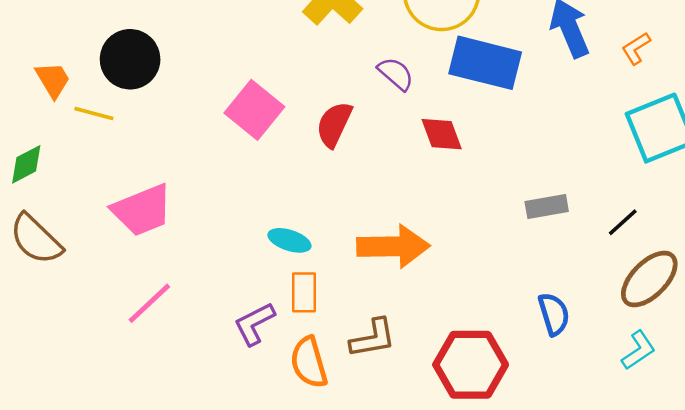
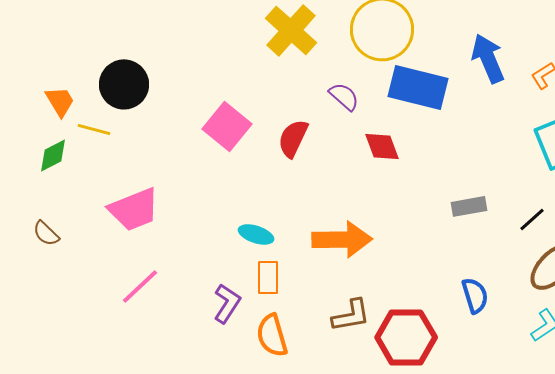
green diamond: (26, 164) -> (53, 155), moved
brown semicircle: (36, 239) -> (46, 233), size x0.6
purple L-shape: (254, 324) -> (227, 303), turned 150
brown L-shape: (373, 338) -> (351, 315), moved

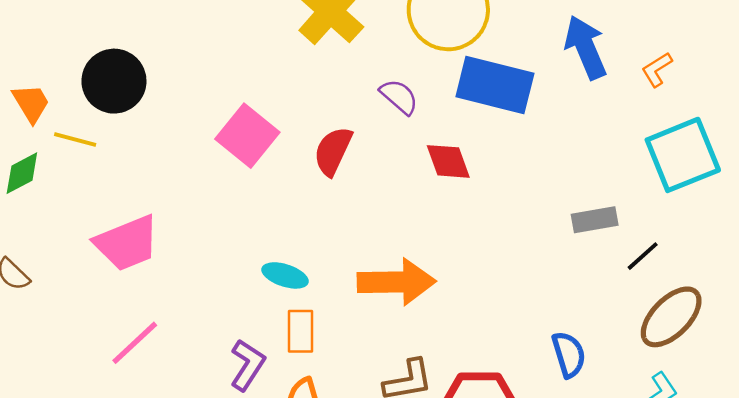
gray rectangle: (469, 206) -> (595, 220), moved

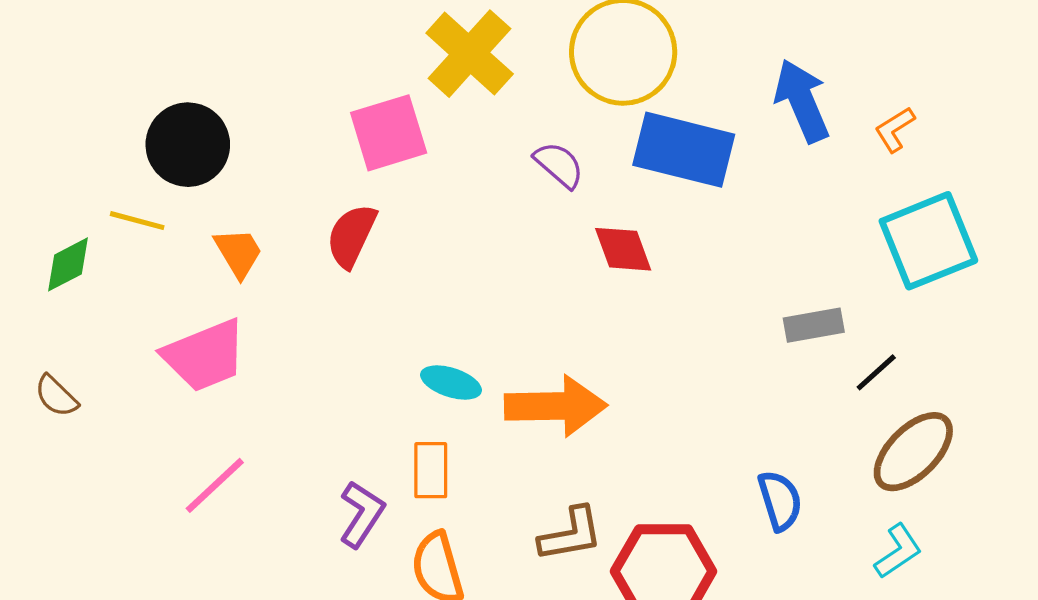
orange trapezoid: (31, 103) -> (238, 253), moved
pink square: (247, 136) -> (389, 133), moved, turned 34
red semicircle: (333, 151) -> (351, 236), moved
cyan ellipse: (285, 275) -> (451, 382), moved

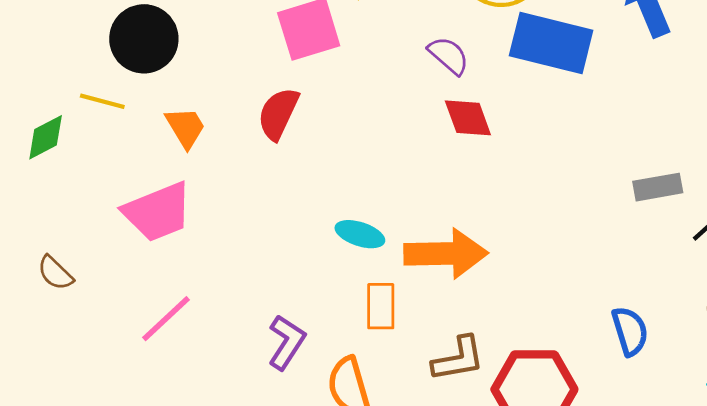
red diamond: (623, 249) -> (468, 118), moved
brown semicircle: (56, 396) -> (55, 273), moved
orange rectangle: (431, 470) -> (381, 306), moved

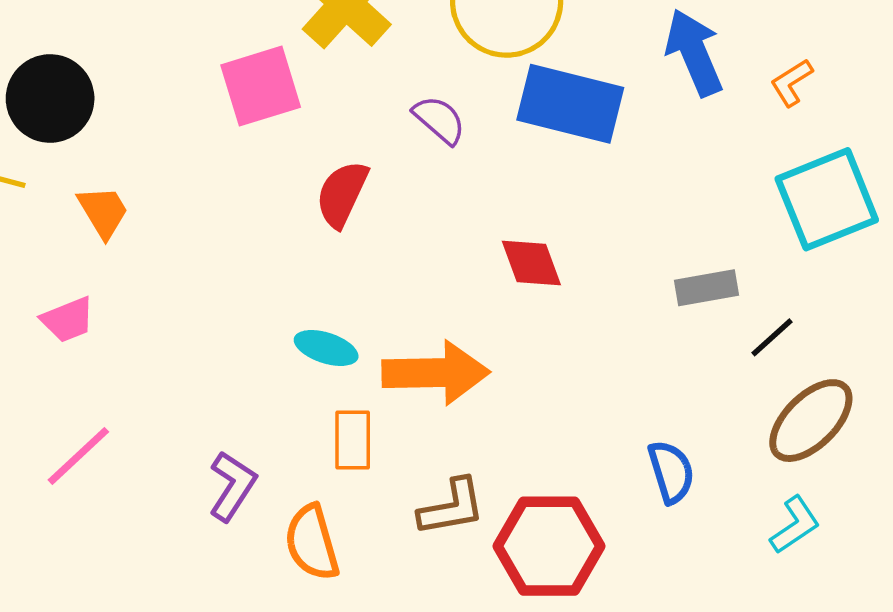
red semicircle: (278, 114) -> (342, 194), moved
red diamond: (468, 118) -> (531, 263), moved
pink trapezoid: (158, 212) -> (68, 320), size x0.6

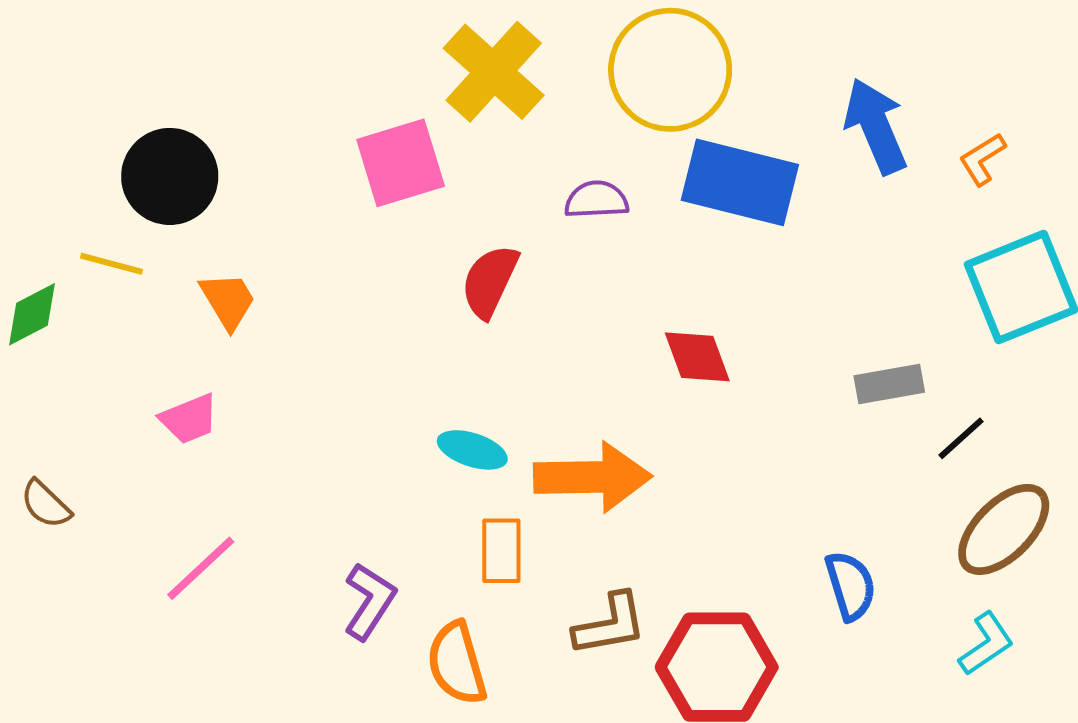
purple semicircle: (439, 120) -> (596, 200), turned -44

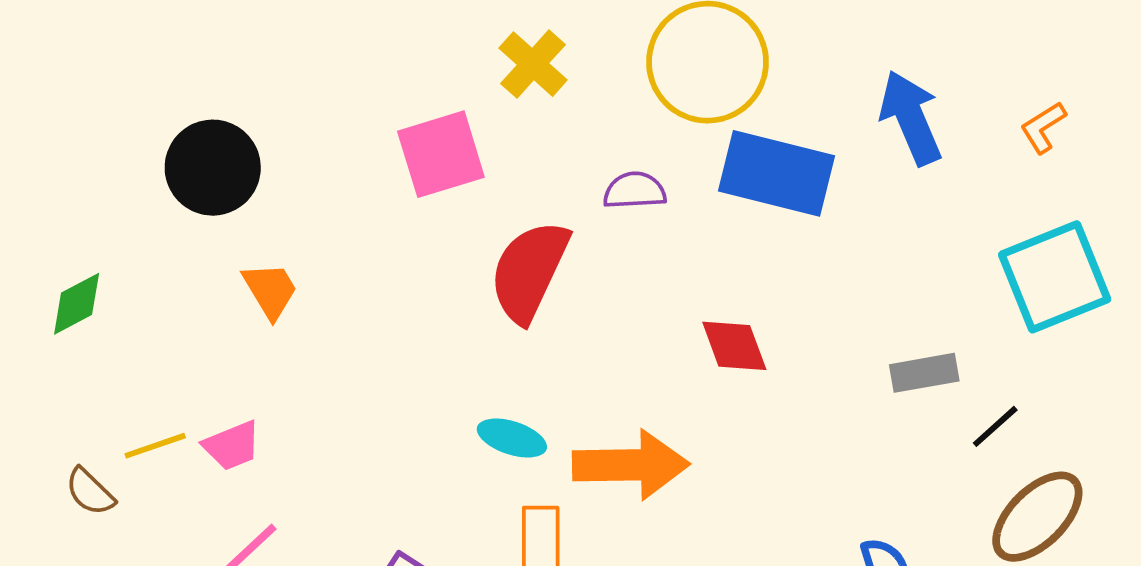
yellow cross: (494, 72) -> (533, 64), size x0.7
orange L-shape: (982, 159) -> (1043, 127), moved
yellow line: (112, 264) -> (155, 446), moved, turned -34
red semicircle: (490, 281) -> (529, 271), size x1.4
pink trapezoid: (189, 419) -> (232, 446), moved

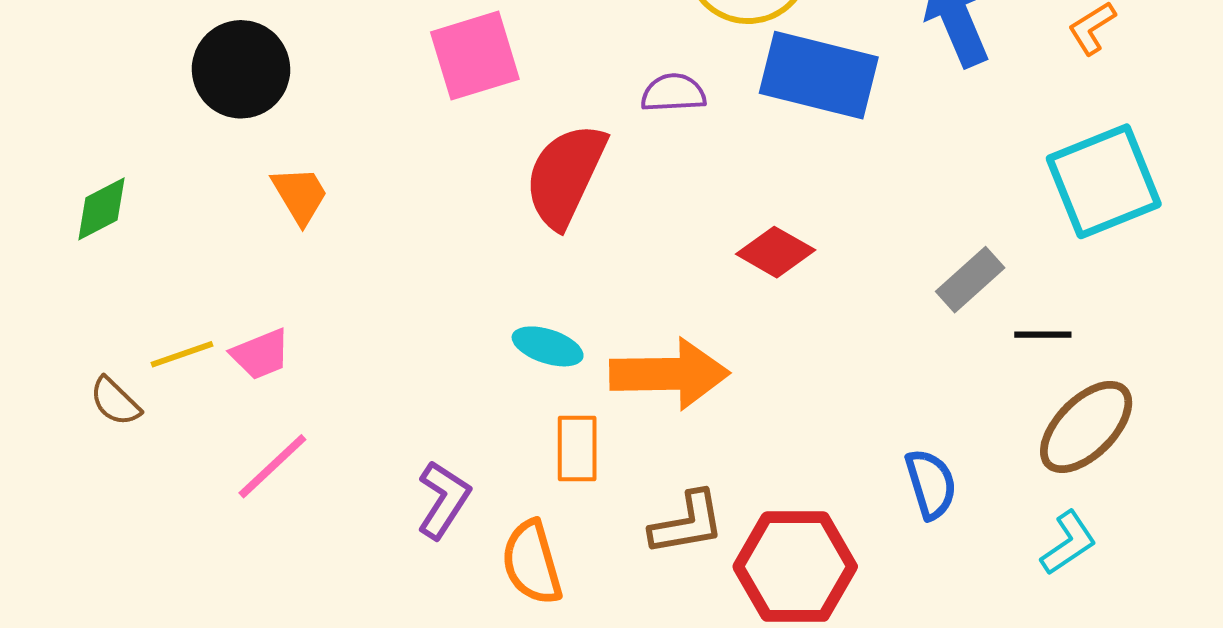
red diamond: (734, 346) -> (776, 252), turned -40
gray rectangle: (924, 373) -> (970, 280), turned -32
black line: (995, 426) -> (1043, 335), turned 42

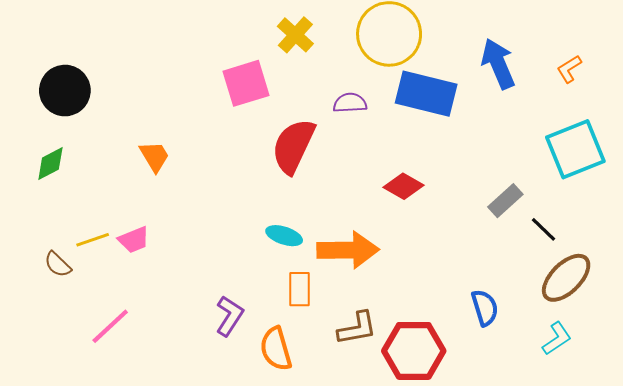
black circle: (241, 69) -> (65, 91), moved
black line: (1043, 335) -> (543, 229), turned 44
pink line: (272, 466) -> (110, 326), moved

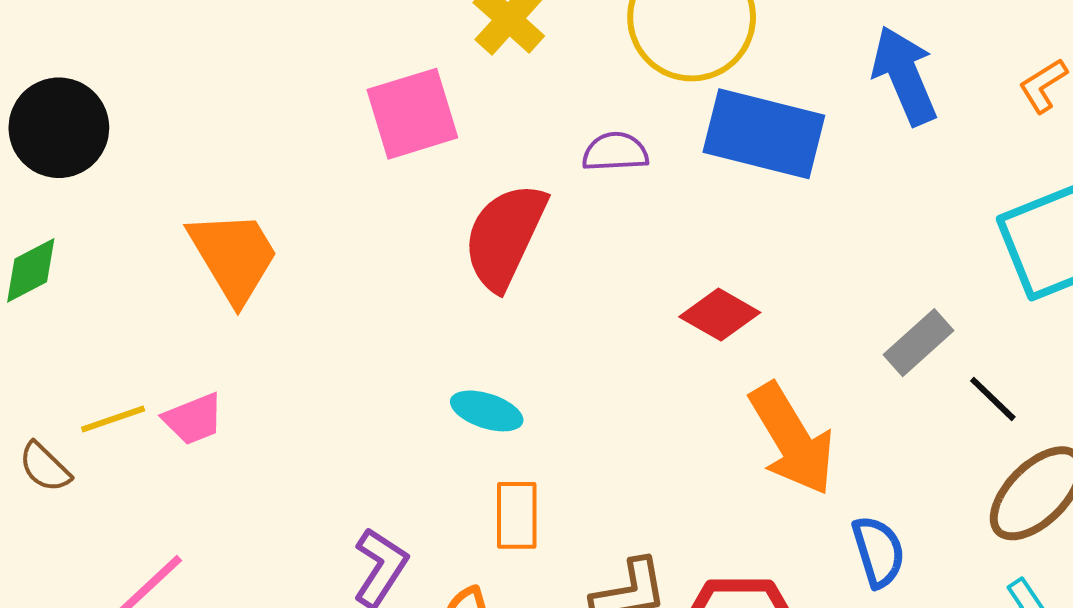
orange trapezoid: (154, 156) -> (234, 256), size x1.6
orange arrow: (348, 250) -> (792, 439), moved, turned 60

